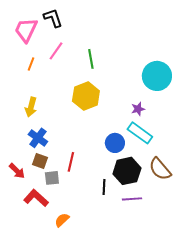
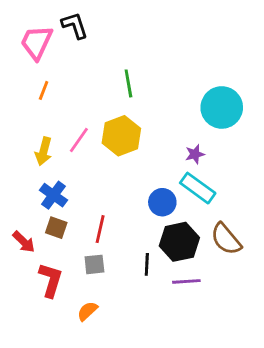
pink line: (56, 51) -> (79, 140), moved
gray square: (52, 178) -> (94, 264), moved
red L-shape: (36, 198) -> (51, 280), turned 65

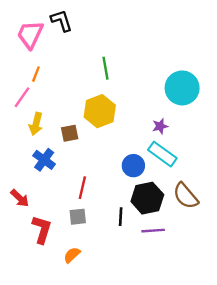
pink line: (79, 140) -> (22, 97), moved
brown square: (56, 228) -> (70, 133), moved, turned -30

